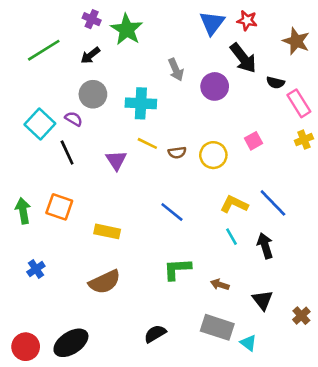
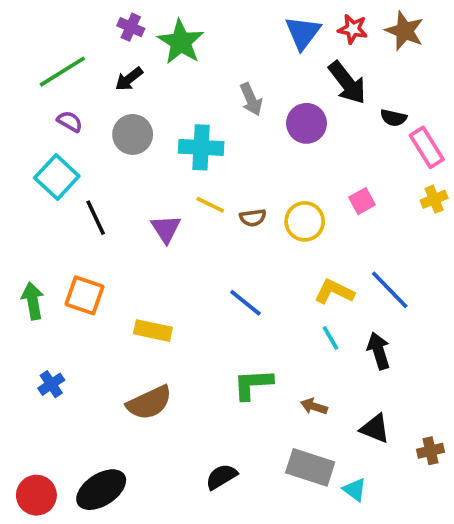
brown star: (296, 41) -> (405, 31), moved
purple semicircle: (74, 119) -> (70, 122), moved
black triangle: (263, 300) -> (375, 429), turned -30
brown cross: (301, 316) -> (430, 451), turned 30

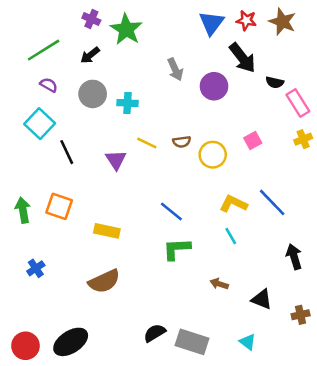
cyan cross: (201, 147) -> (127, 103), moved, size x0.7
brown semicircle: (253, 218) -> (182, 142), moved
black arrow: (379, 351) -> (294, 257), moved
green L-shape: (253, 384) -> (177, 249), moved
gray rectangle: (310, 467) -> (192, 342), moved

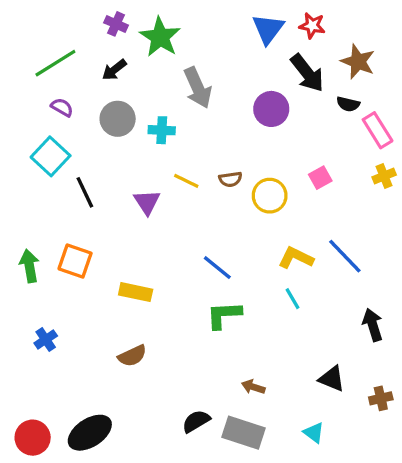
brown star: (282, 22) -> (358, 62), moved
gray arrow: (175, 69) -> (198, 88), moved, size x1.4
brown semicircle: (104, 281) -> (132, 356), size x0.7
brown arrow: (219, 284) -> (253, 387), moved

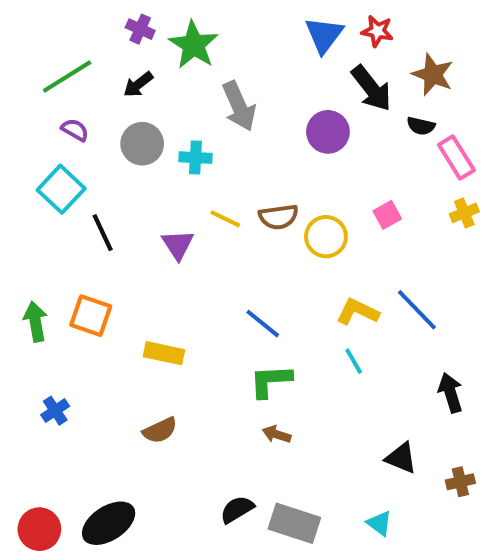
brown semicircle: (230, 179) -> (279, 217), size x1.4
brown arrow: (253, 387) -> (277, 434), moved

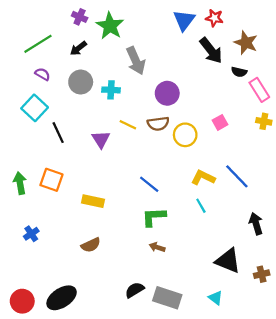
purple circle: (328, 132) -> (167, 93), moved
yellow cross: (464, 213) -> (264, 121), turned 32
black triangle: (401, 458) -> (228, 261), size x1.4

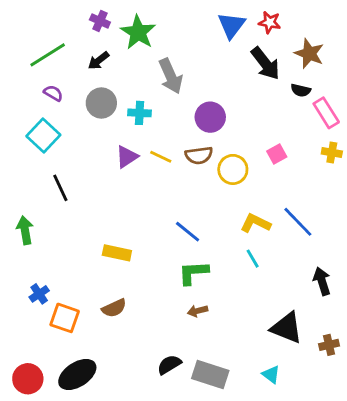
black line: (58, 133) -> (60, 188), moved
purple triangle: (101, 139) -> (127, 157), moved, turned 30
orange square: (51, 180) -> (65, 318), moved
brown arrow: (157, 247) -> (198, 311), turned -32

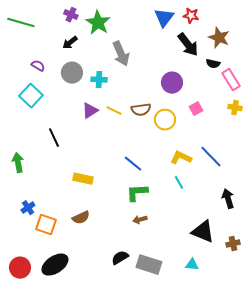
green line: (48, 55) -> (21, 23), moved, turned 48
purple circle: (210, 117) -> (172, 83), moved
black line: (60, 188) -> (54, 138), moved
cyan triangle: (271, 375) -> (192, 265), turned -32

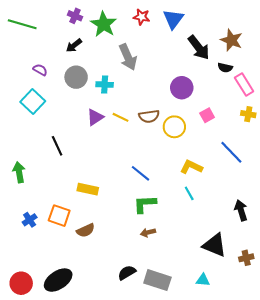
red star: (191, 16) -> (142, 17), moved
blue line: (211, 157) -> (231, 152), moved
orange square: (46, 225) -> (59, 216), moved

